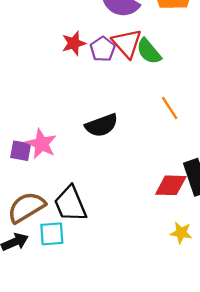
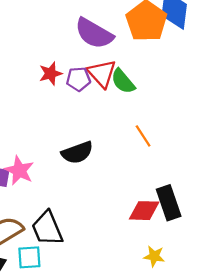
purple pentagon: (103, 49) -> (78, 79), turned 30

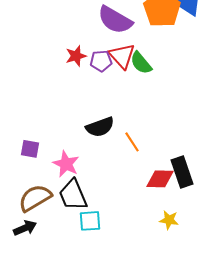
orange line: (143, 136) -> (132, 142), moved
pink star: (19, 170) -> (66, 164), moved
cyan square: (29, 257) -> (90, 221), moved

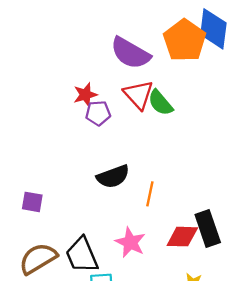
purple pentagon: (101, 61) -> (98, 113), moved
orange line: (132, 142) -> (150, 194), turned 45
pink star: (66, 164) -> (130, 242), moved

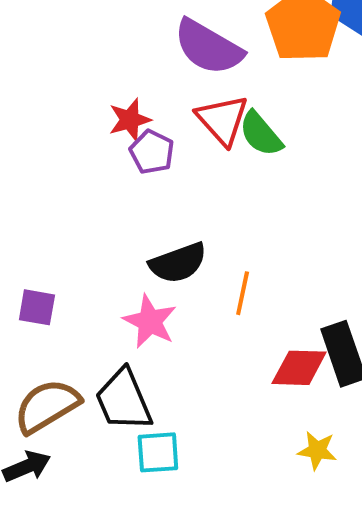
purple pentagon: (98, 113) -> (152, 152), turned 30
pink star: (130, 242) -> (150, 321), moved

